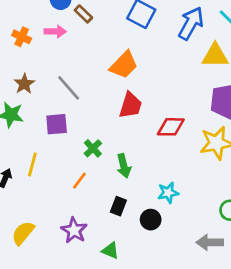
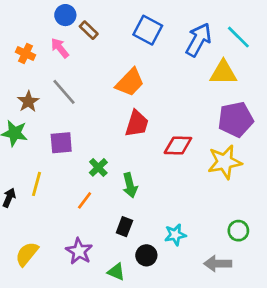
pink arrow: (55, 31) -> (60, 48), turned -130
gray line: (69, 88) -> (64, 92), moved
cyan star: (168, 193) -> (175, 235), moved
black circle: (151, 220) -> (146, 255), moved

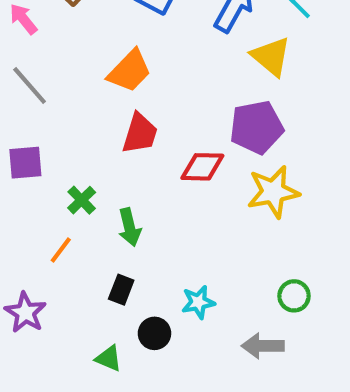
yellow triangle: (223, 73) -> (271, 56), turned 40
purple pentagon: (236, 119) -> (257, 127), moved
purple star: (79, 251) -> (25, 313), moved

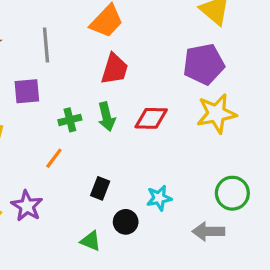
gray line: (30, 86) -> (46, 45), moved, turned 36
red diamond: (202, 167) -> (151, 118), moved
green cross: (82, 200) -> (70, 120), turned 30
green arrow: (129, 227) -> (107, 117), moved
green circle: (294, 296) -> (232, 193), size x1.4

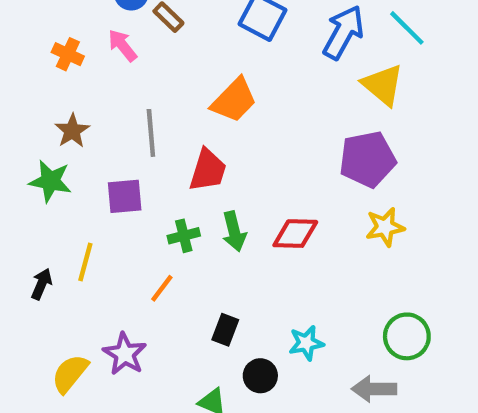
red trapezoid: (114, 69) -> (208, 170), moved
yellow star: (216, 114) -> (385, 227), size x0.7

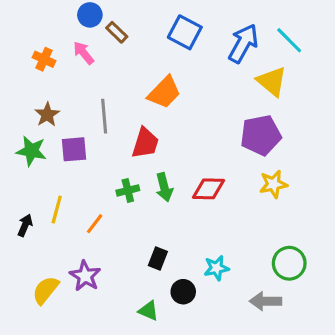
purple square: (125, 196) -> (74, 149), moved
orange line: (162, 288) -> (95, 224), moved

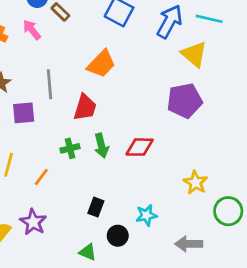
cyan line: (289, 40) -> (209, 19), turned -32
yellow star: (273, 184) -> (195, 182), moved, turned -30
green circle: (289, 263) -> (228, 211), moved

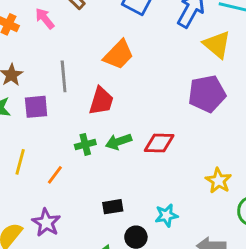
green arrow: (101, 146) -> (119, 142), turned 85
black rectangle: (96, 207) -> (113, 207), turned 60

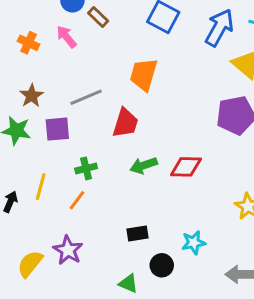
orange trapezoid: (119, 55) -> (144, 75), turned 152
gray line: (64, 76) -> (86, 97), turned 72
green cross: (85, 144) -> (86, 168), moved

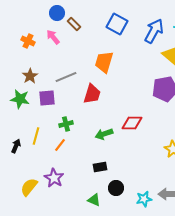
green arrow: (144, 165) -> (104, 134), moved
cyan star: (194, 243) -> (144, 199), moved

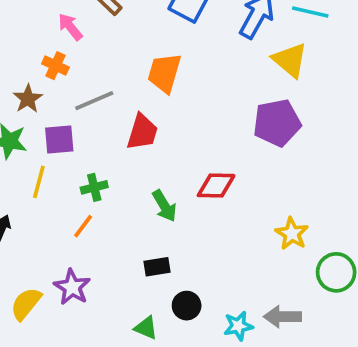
orange cross: (28, 41) -> (55, 66), moved
green arrow: (104, 134) -> (164, 206), turned -102
yellow line: (36, 136) -> (39, 182), moved

